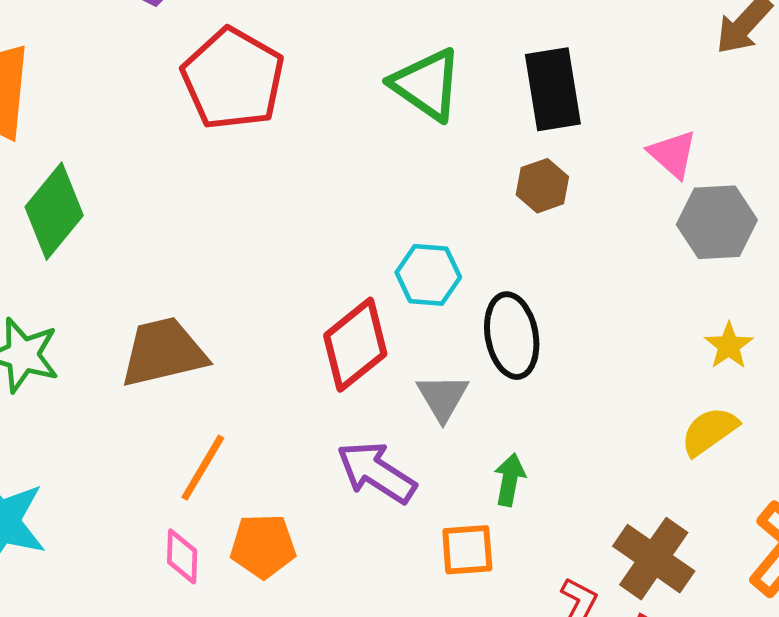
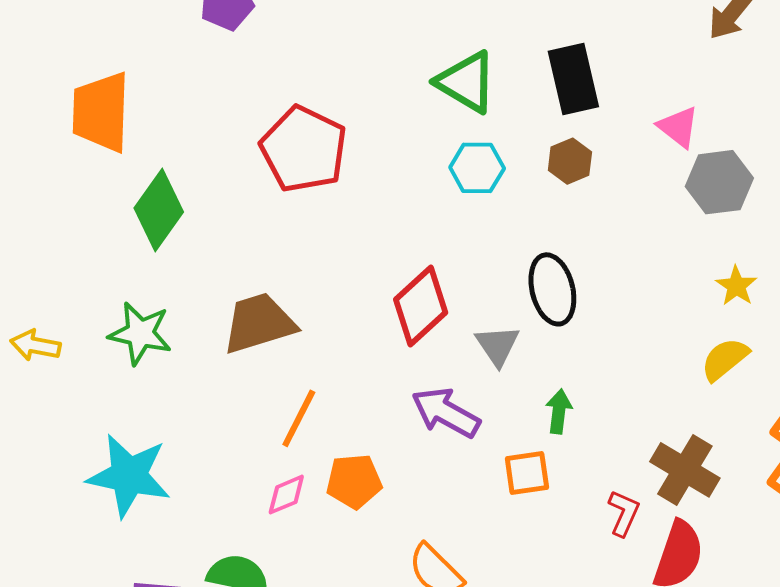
red pentagon: (233, 79) -> (304, 149), moved
cyan hexagon: (428, 275) -> (477, 168), moved
pink diamond: (182, 556) -> (286, 495), turned 69

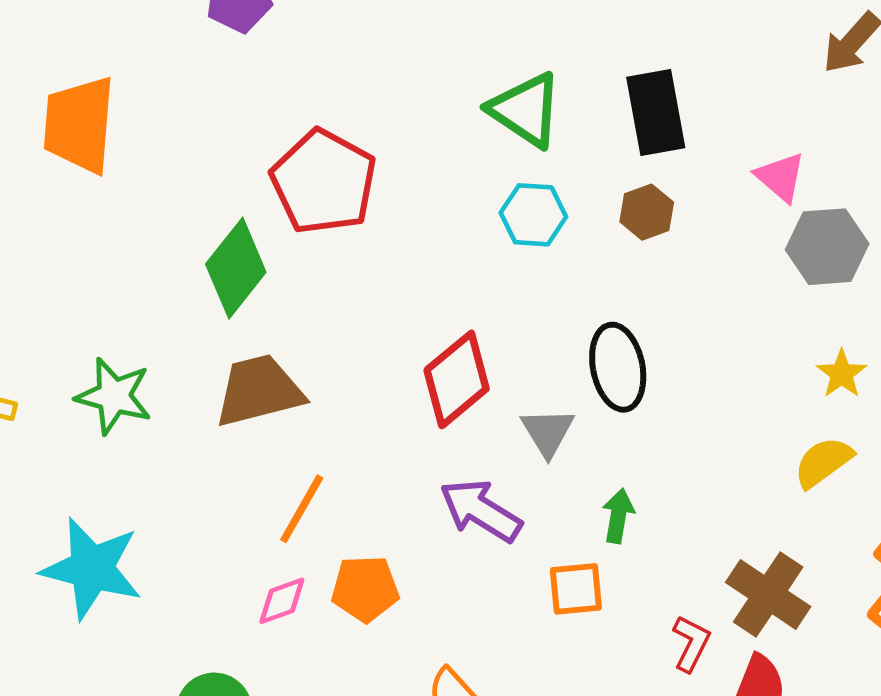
green diamond: (159, 210) -> (236, 268), moved

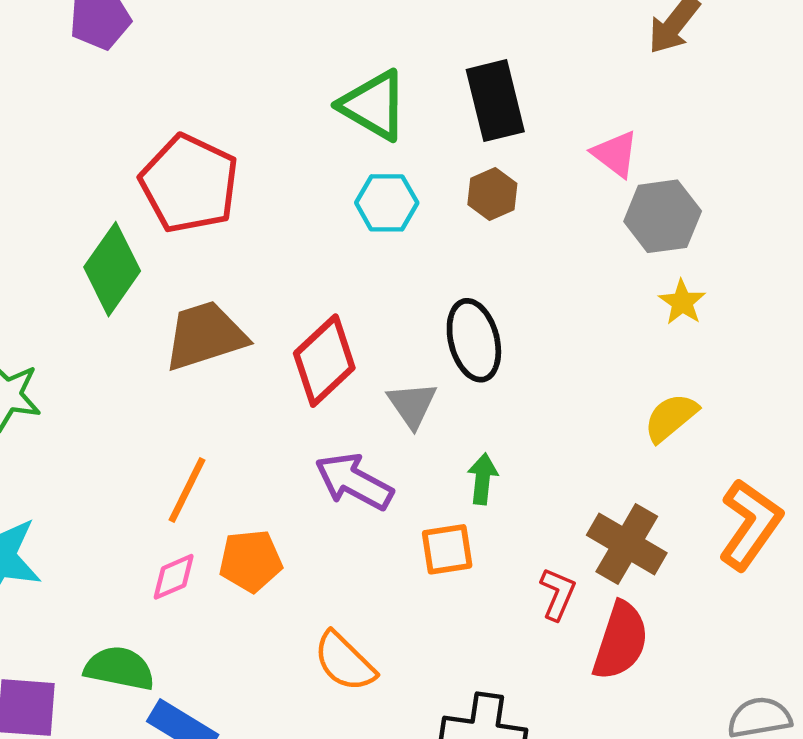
yellow star: (842, 374) -> (682, 302), moved
brown trapezoid: (259, 391) -> (205, 336), moved

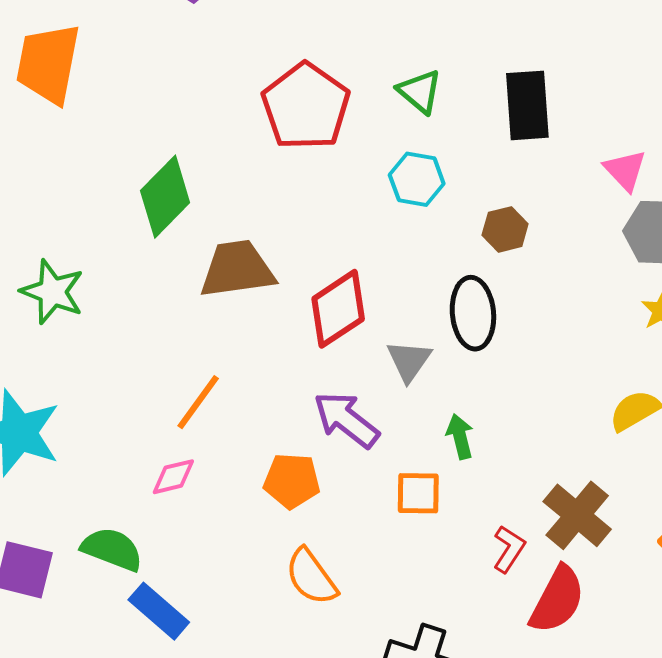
green triangle: (374, 105) -> (420, 91), size x0.7
red pentagon: (189, 184) -> (306, 106), moved
brown hexagon: (492, 194) -> (505, 229), moved
green arrow: (483, 479) -> (460, 436), turned -30
orange pentagon: (251, 561) -> (292, 481), moved

